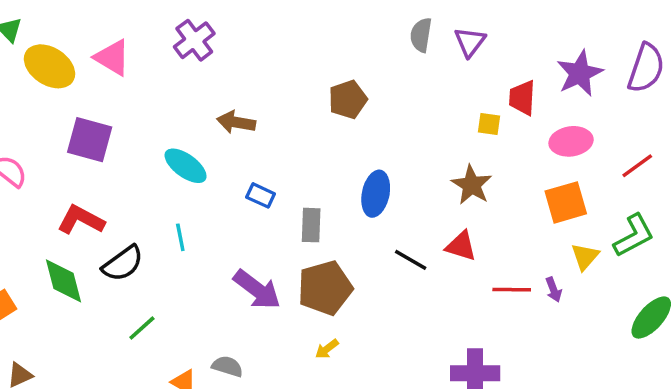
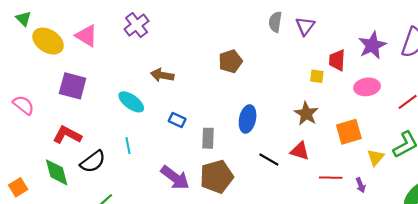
orange square: (566, 202) -> (349, 132), moved
purple arrow: (554, 290) -> (361, 185), moved

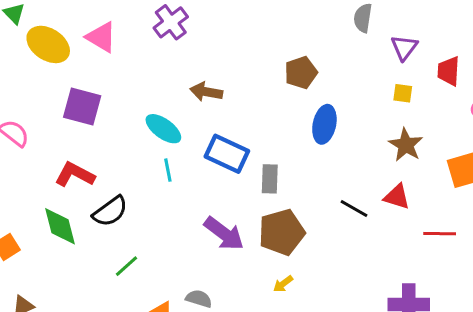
purple triangle: (305, 26) -> (404, 47), moved
yellow square: (317, 76) -> (403, 93), moved
blue ellipse: (248, 119) -> (324, 124), moved
blue rectangle: (177, 120) -> (227, 154), size x1.8
cyan line: (128, 146) -> (168, 170), moved

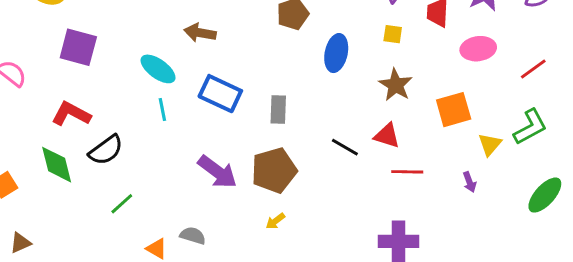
blue ellipse: (324, 124) -> (336, 53), moved
gray rectangle: (270, 179) -> (278, 110), moved
red line: (440, 234) -> (407, 172), moved

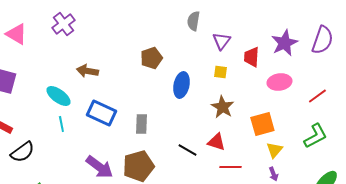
yellow triangle: (490, 144) -> (274, 150), moved

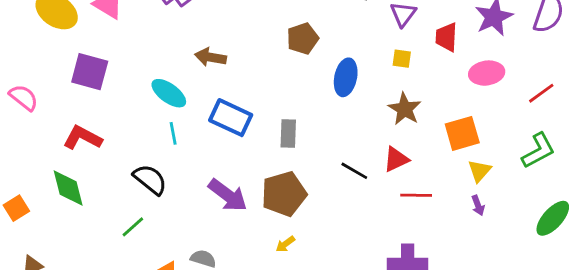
red triangle: (216, 142) -> (396, 159), turned -42
black semicircle: (22, 152) -> (150, 179), moved, turned -105

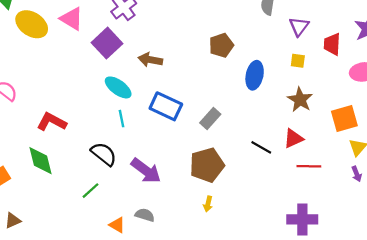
purple square: (90, 72) -> (107, 43), moved, turned 32
gray rectangle: (288, 133) -> (210, 119), turned 40
purple arrow: (228, 195) -> (146, 171), moved
yellow arrow: (285, 244) -> (208, 204), turned -40

